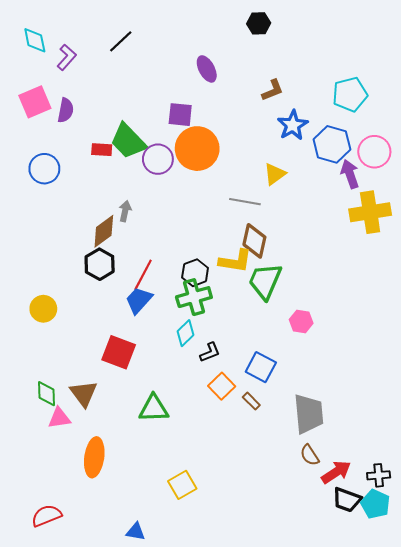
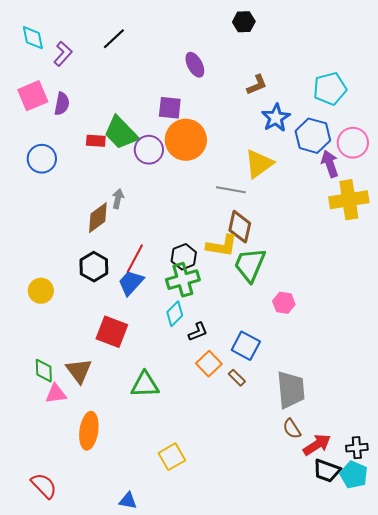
yellow triangle: (275, 174) -> (259, 164), size x1.4
black hexagon: (100, 264) -> (94, 267), moved
red semicircle: (46, 516) -> (44, 486), turned 68

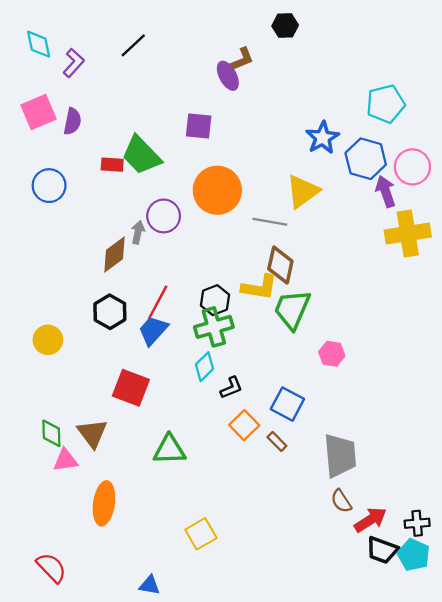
brown L-shape: (257, 85) -> (242, 59), moved
orange circle: (186, 140) -> (217, 190), moved
purple circle: (149, 150) -> (164, 216), moved

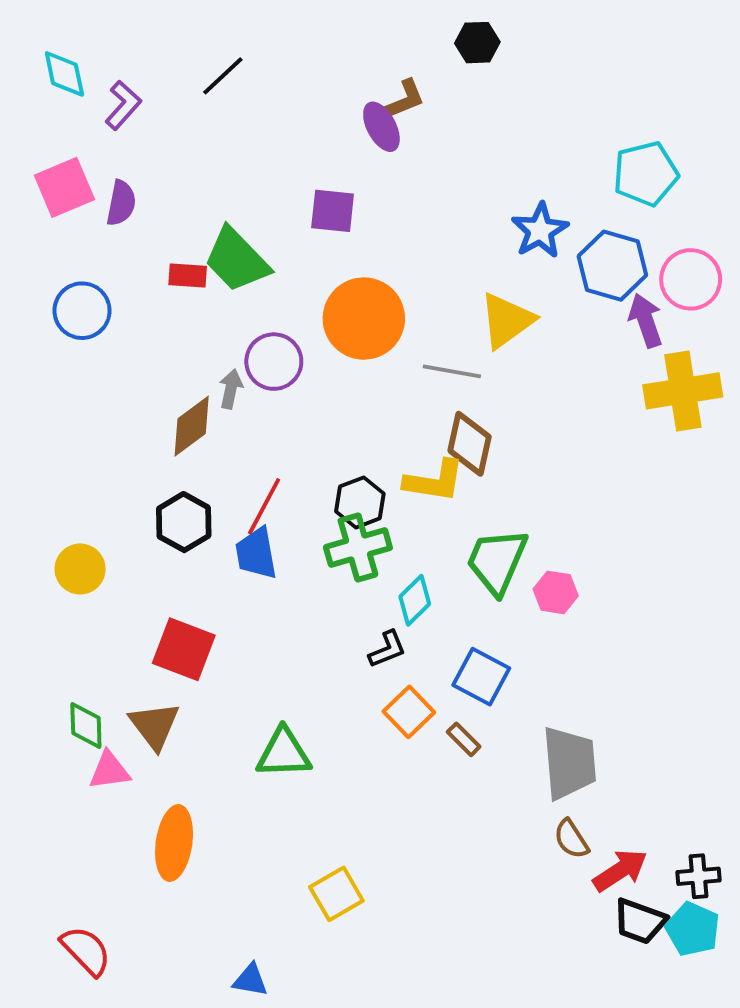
green trapezoid: (292, 309) -> (497, 561), moved
blue trapezoid: (153, 330) -> (256, 553), turned -52
cyan diamond: (204, 367) -> (415, 600), moved
red square: (131, 388) -> (184, 649), moved

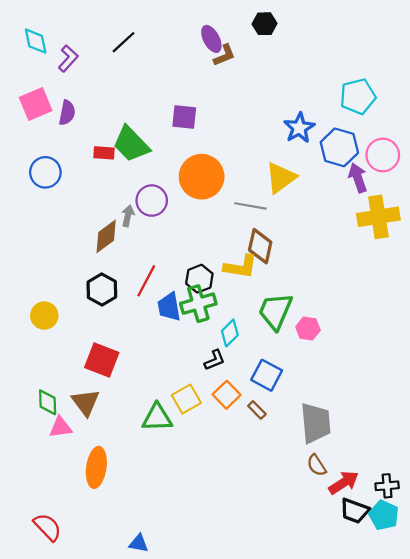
purple ellipse: (381, 127) -> (211, 39), moved
blue trapezoid: (256, 553) -> (169, 307), moved
yellow square: (336, 894) -> (186, 399), moved

